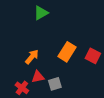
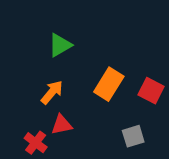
green triangle: (41, 13) -> (60, 45), moved
gray square: (55, 84) -> (133, 136), moved

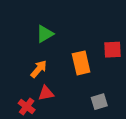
orange rectangle: (109, 84) -> (81, 63), turned -45
red square: (151, 91) -> (113, 50), moved, turned -30

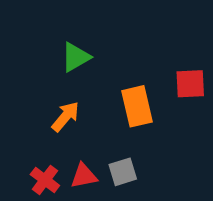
red triangle: (46, 93) -> (84, 176), moved
gray square: (99, 102) -> (123, 172), moved

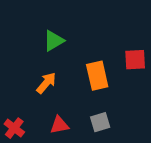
gray square: (123, 172) -> (100, 122), moved
red cross: (45, 180) -> (14, 128), moved

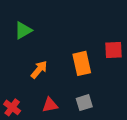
green triangle: (54, 41) -> (23, 30), moved

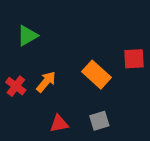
orange rectangle: (82, 63) -> (97, 75), turned -35
red cross: (12, 107) -> (16, 86), moved

